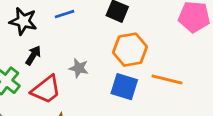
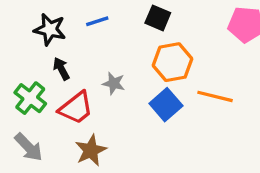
black arrow: (33, 55) -> (61, 69), turned -60
blue square: (124, 87) -> (166, 105), turned 32

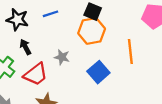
orange hexagon: (173, 62) -> (92, 31), moved
orange line: (215, 96) -> (130, 51), moved, turned 70

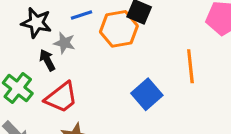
orange hexagon: (92, 31) -> (119, 29), moved
gray star: (62, 57) -> (64, 43), moved

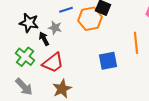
black star: (36, 23) -> (29, 23), moved
blue square: (147, 94) -> (108, 61), turned 30

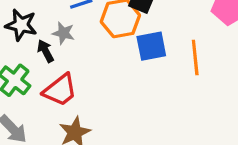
blue square: (108, 61) -> (151, 46), moved

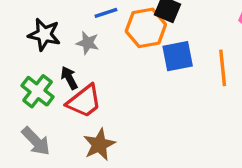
black arrow: (45, 51) -> (69, 78), moved

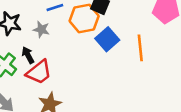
blue square: (178, 56) -> (107, 39), turned -30

